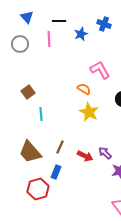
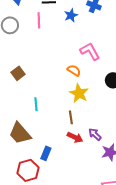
cyan line: (41, 114) -> (36, 104), moved
brown line: (60, 147) -> (71, 117), moved, turned -32

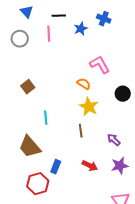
purple arrow: (95, 134) -> (114, 140), moved
red arrow: (75, 137) -> (90, 166), moved

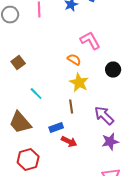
cyan line: (46, 118) -> (36, 94), turned -40
purple arrow: (114, 140) -> (104, 116), size x1.5
red arrow: (90, 166) -> (69, 142), moved
blue rectangle: (56, 167) -> (56, 128), moved, turned 48

